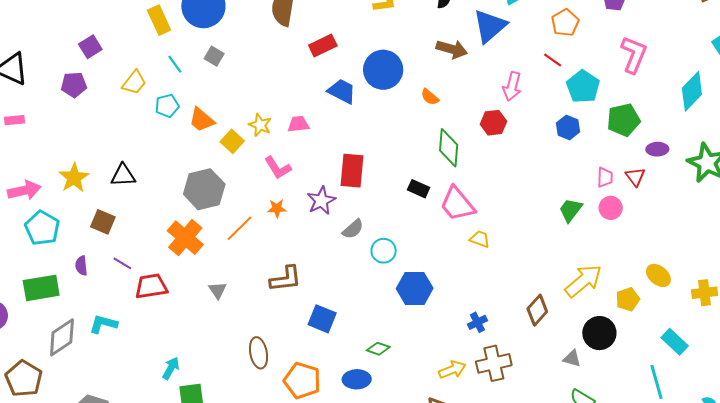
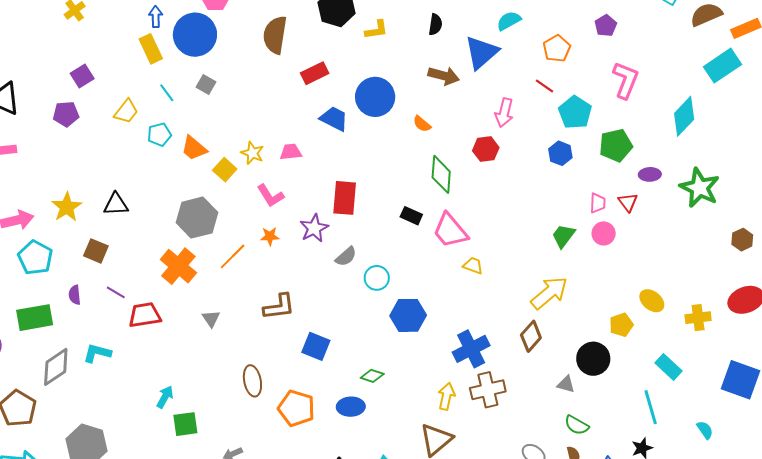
yellow arrow: (583, 281) -> (549, 293), moved
blue cross: (477, 322) -> (471, 349), size x1.8
yellow arrow: (452, 370) -> (446, 396), turned -56

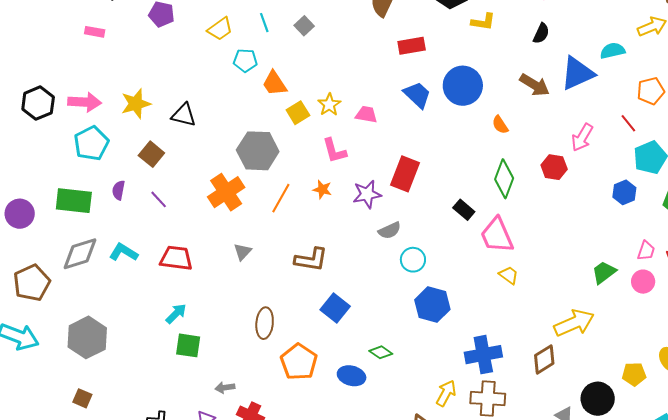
orange line: (233, 256) -> (281, 198), turned -32
red trapezoid: (145, 315) -> (176, 258), moved

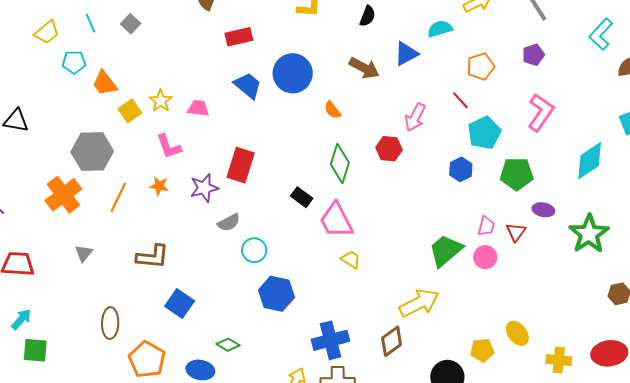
blue triangle: (577, 73) -> (406, 54), size x0.7
green trapezoid: (604, 272) -> (446, 251), size x1.4

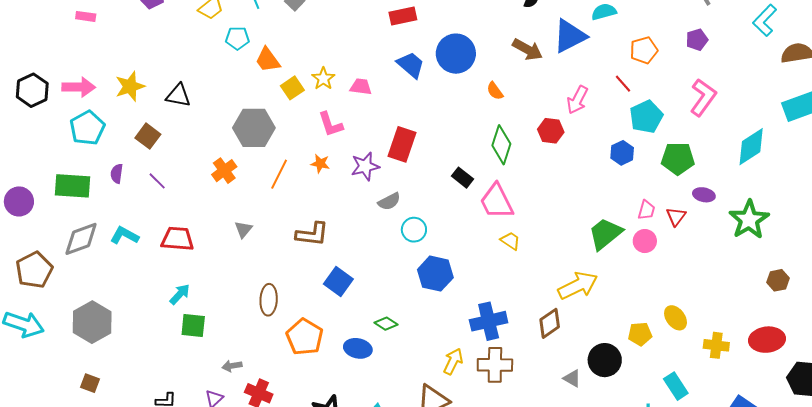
blue triangle: (406, 54) -> (570, 36), size x1.4
orange cross: (63, 195) -> (224, 171), size x0.7

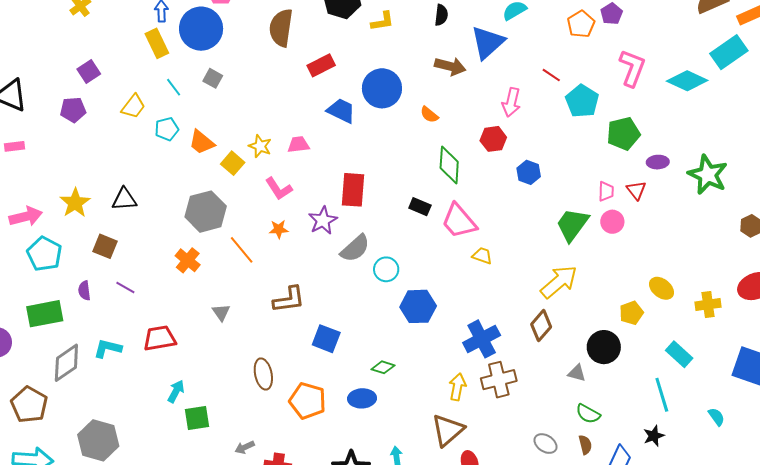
orange pentagon: (644, 50) -> (581, 24), moved
cyan diamond: (751, 147) -> (687, 81), moved, turned 72
blue hexagon: (622, 153) -> (529, 172), moved
orange line: (279, 174) -> (242, 250), turned -52
gray semicircle: (389, 201) -> (355, 248), size x1.4

